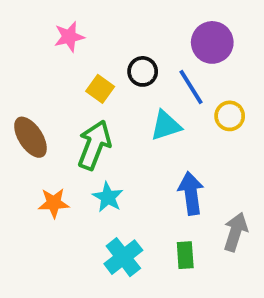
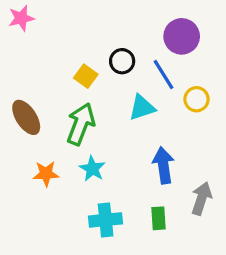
pink star: (69, 37) -> (21, 18), moved
cyan cross: (123, 257) -> (106, 220), turned 32

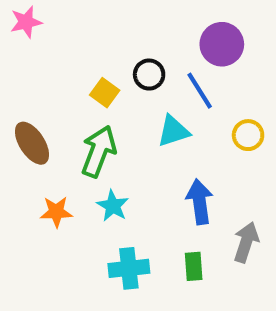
yellow circle: (197, 99) -> (248, 135), moved

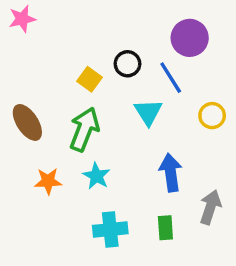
cyan triangle: (173, 131) -> (148, 112), turned -44

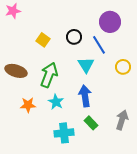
yellow square: (90, 79) -> (43, 40), moved
brown ellipse: (27, 122) -> (16, 71), turned -40
blue arrow: (171, 173) -> (85, 96), moved
green rectangle: (165, 228) -> (91, 123), moved, turned -40

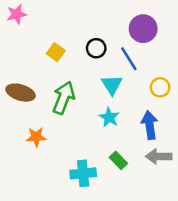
blue arrow: (85, 96) -> (150, 125), moved
cyan star: (56, 102) -> (109, 117), moved
gray arrow: (122, 120) -> (159, 156), turned -108

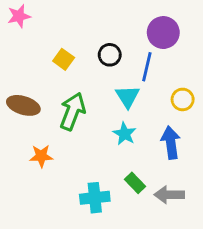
blue line: (129, 59) -> (147, 67), turned 45
gray arrow: (159, 156) -> (169, 195), moved

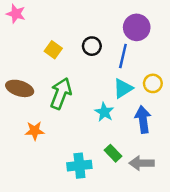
pink star: (19, 16) -> (16, 14), turned 30
cyan triangle: (128, 96) -> (123, 88), moved, turned 30

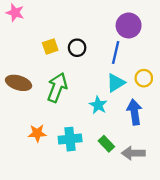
black circle: (92, 46) -> (77, 48), moved
yellow square: (53, 50) -> (50, 47), turned 35
orange star: (35, 131) -> (37, 133), moved
cyan cross: (79, 166) -> (70, 139), moved

